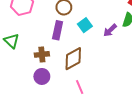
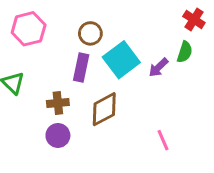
cyan square: (85, 25) -> (121, 60), size x1.6
pink line: (80, 87) -> (163, 140), moved

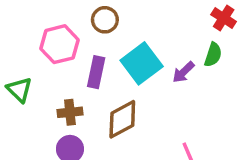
pink hexagon: (29, 29) -> (60, 44), moved
brown circle: (90, 33) -> (105, 20), moved

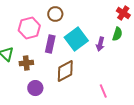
purple arrow: (183, 72) -> (100, 44), turned -32
brown cross: (70, 112) -> (26, 63), moved

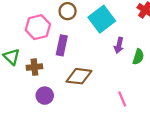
green semicircle: (117, 34) -> (138, 57), moved
cyan square: (76, 39) -> (102, 19), moved
brown diamond: (65, 71) -> (79, 76), turned 35

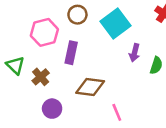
brown cross: (34, 67) -> (41, 77), turned -35
pink line: (122, 99) -> (117, 112), moved

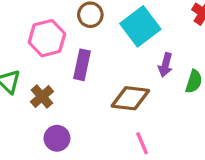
brown diamond: (90, 87) -> (130, 98), moved

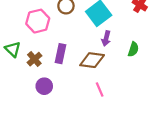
purple rectangle: (82, 65) -> (61, 54), moved
purple arrow: (165, 65) -> (106, 38), moved

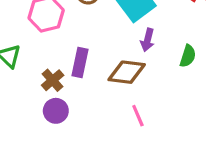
brown cross: (34, 59) -> (53, 80), moved

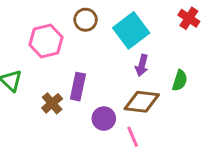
brown diamond: (127, 72) -> (142, 102), moved
purple circle: (56, 111) -> (104, 119), moved

